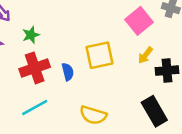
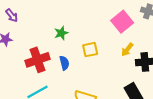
green star: (31, 35) -> (61, 33), moved
yellow square: (100, 55) -> (90, 50), size x0.7

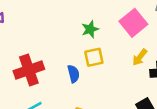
green star: (61, 33) -> (90, 29), moved
blue semicircle: (64, 63) -> (73, 74), moved

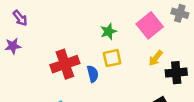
red cross: (29, 70) -> (65, 64), moved

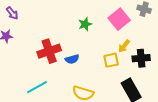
yellow square: (112, 58) -> (111, 60), moved
blue semicircle: (93, 74) -> (72, 59), turned 88

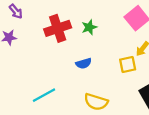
green star: (85, 24) -> (89, 27), moved
red cross: (49, 51) -> (58, 28), moved

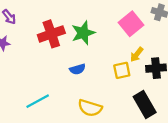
green star: (89, 27) -> (83, 33), size x1.5

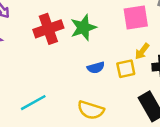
pink square: (131, 24) -> (136, 18), turned 30
blue semicircle: (77, 69) -> (96, 68), moved

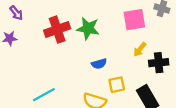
green star: (83, 28) -> (88, 28), turned 30
yellow square: (126, 69) -> (117, 85), moved

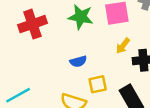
green star: (88, 28) -> (81, 17), moved

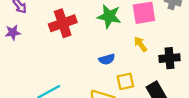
yellow arrow: (123, 46) -> (140, 44), moved, turned 105

